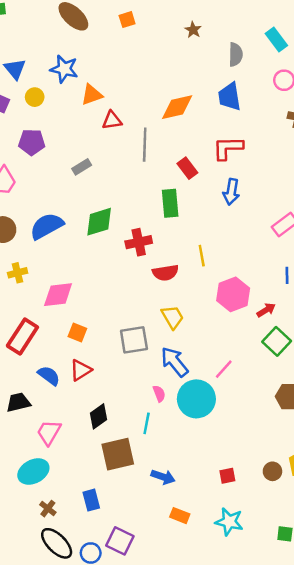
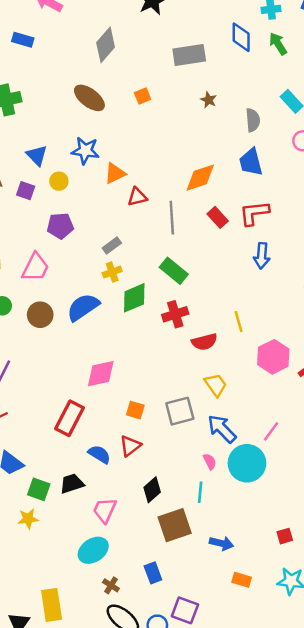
red rectangle: (187, 168) -> (218, 217), moved
green rectangle: (170, 203) -> (174, 271), moved, turned -40
yellow cross: (18, 273) -> (112, 272), moved
orange square: (77, 333) -> (135, 410), moved

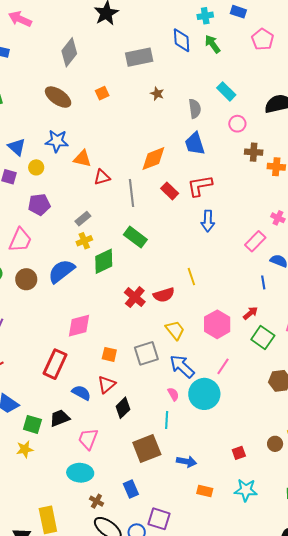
orange triangle: (115, 173) -> (82, 159), turned 42
red cross: (175, 314) -> (135, 297), moved, turned -30
pink hexagon: (273, 357) -> (217, 324), moved
black diamond: (152, 490) -> (123, 408), moved
cyan ellipse: (93, 550) -> (80, 473), turned 40

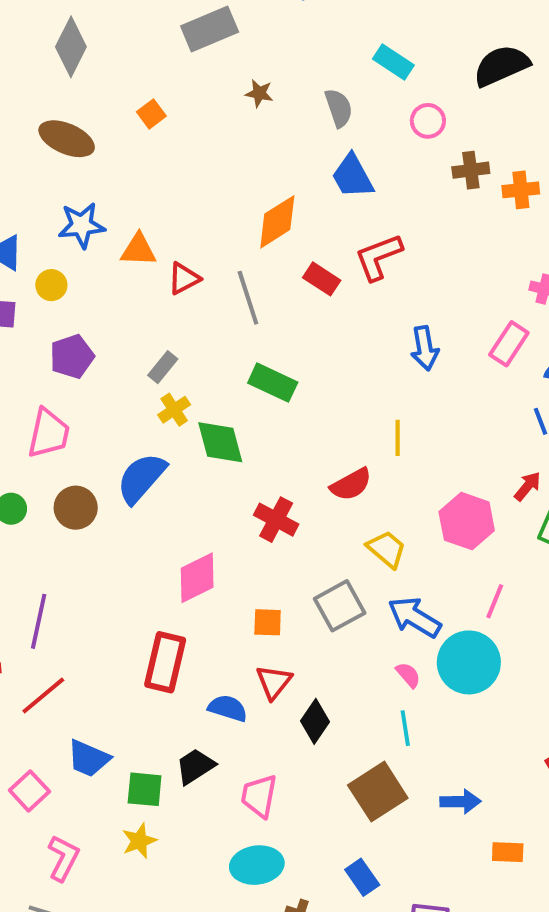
blue arrow: (208, 221) -> (425, 348), moved
green diamond: (104, 261) -> (220, 442), turned -68
yellow line: (191, 277) -> (398, 438), turned 30
red cross: (135, 297) -> (276, 520), moved

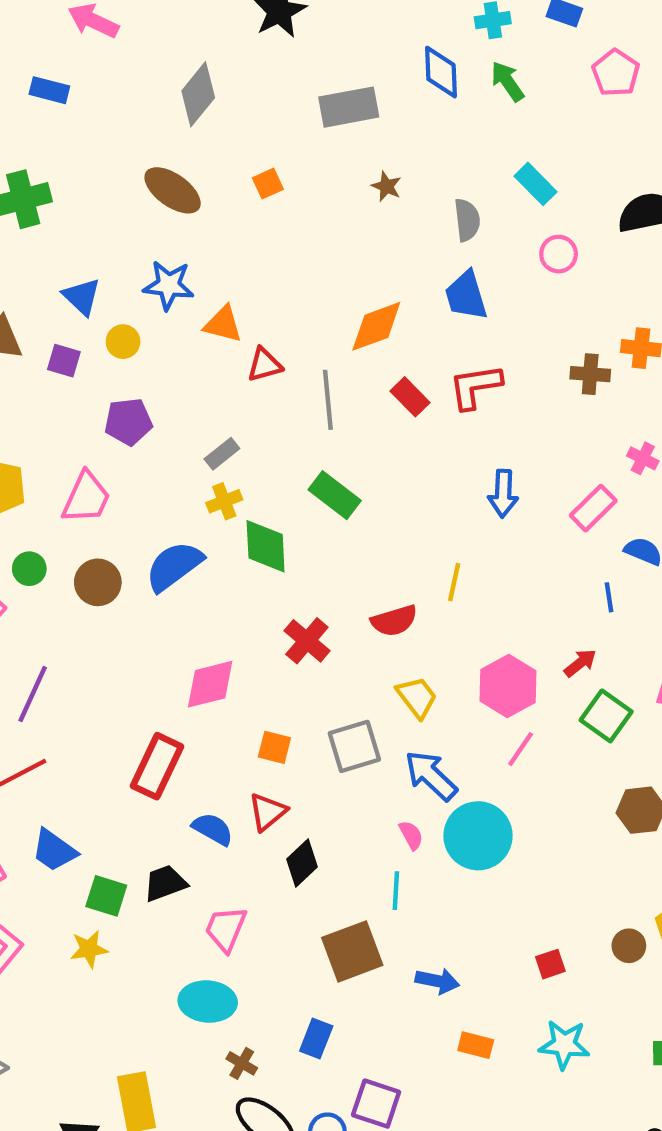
brown cross: (471, 170) -> (590, 374), moved
pink line: (495, 601) -> (521, 749), moved
blue rectangle: (362, 877) -> (316, 1038), turned 44

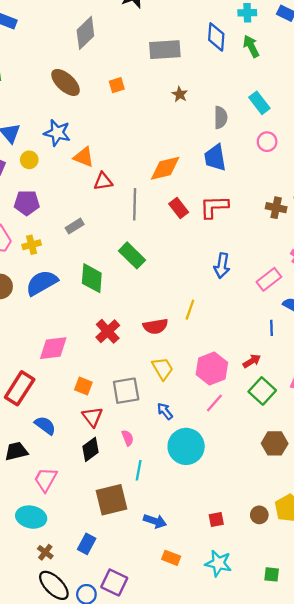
yellow cross: (224, 501) -> (32, 245), moved
blue arrow: (431, 776) -> (165, 411), size x0.6
red triangle: (267, 812) -> (92, 417), moved, turned -35
pink semicircle: (411, 835) -> (128, 438), moved

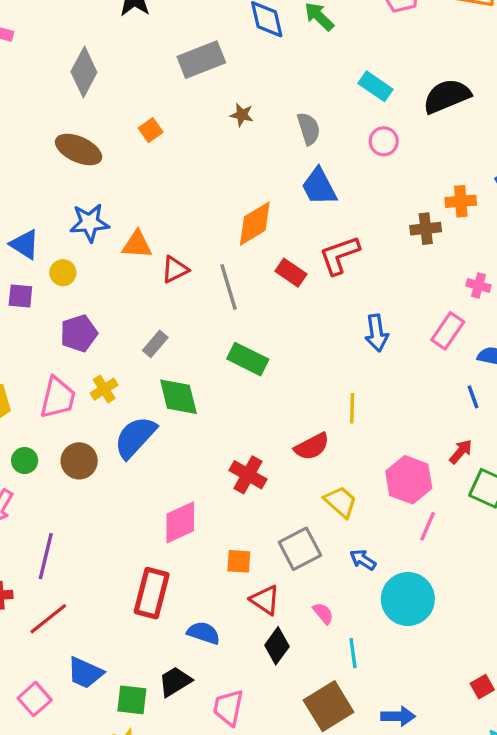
cyan rectangle: (259, 103) -> (376, 86), moved
green diamond: (92, 278) -> (178, 397), moved

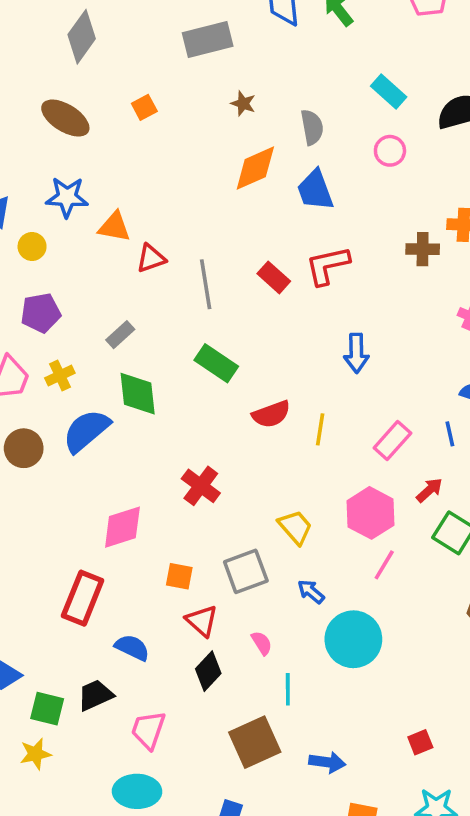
orange diamond: (255, 224) -> (255, 168), moved
pink rectangle: (448, 331) -> (392, 440), moved
red semicircle: (312, 447) -> (271, 414), moved

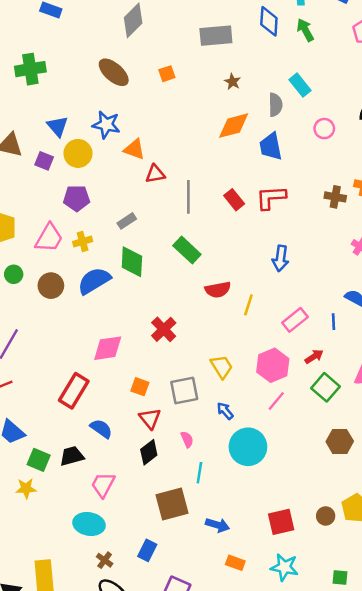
cyan rectangle: (389, 91) -> (300, 85), moved
yellow circle: (32, 246) -> (78, 153), size x1.5
red square: (420, 742) -> (281, 522), size x1.6

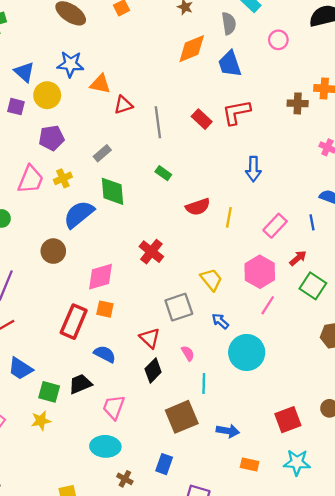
green rectangle: (187, 250) -> (163, 173), size x0.6
brown circle: (51, 286) -> (53, 251), moved
orange square: (140, 387) -> (105, 309), moved

